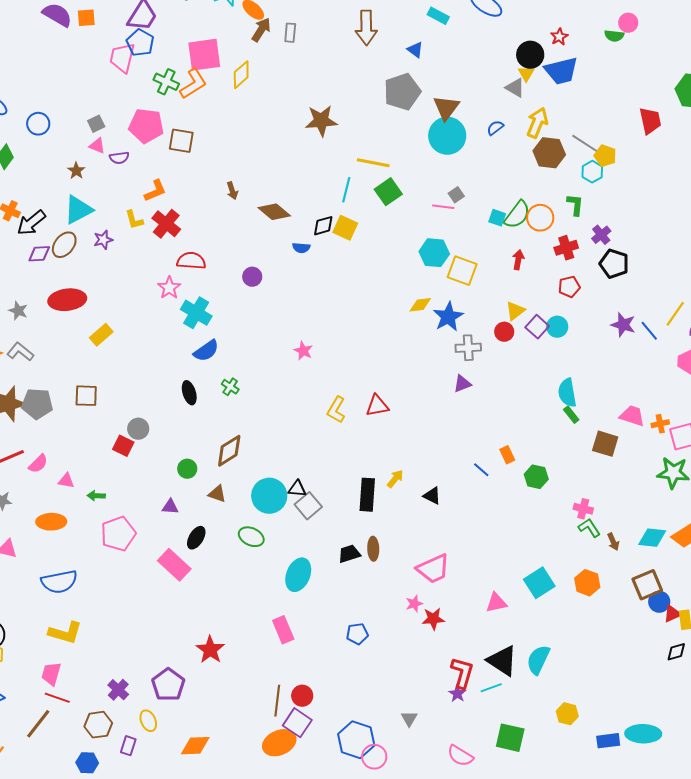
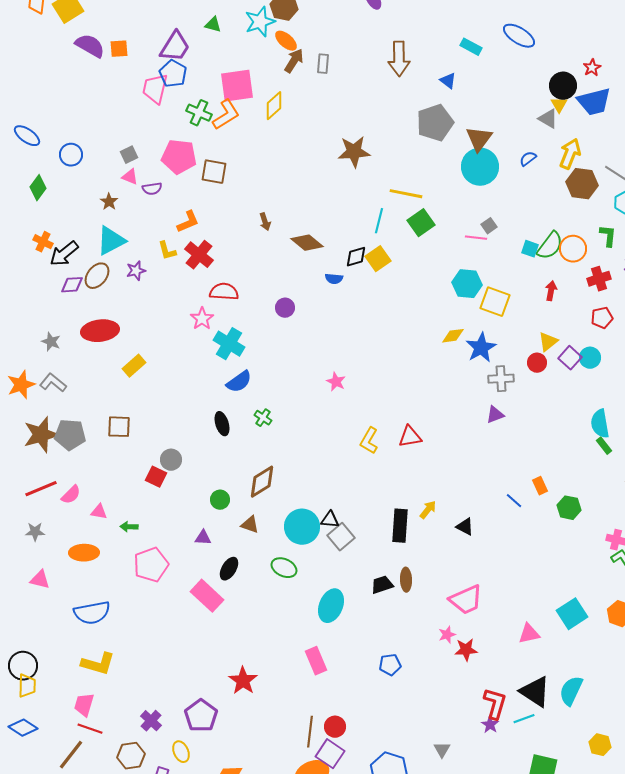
yellow square: (345, 228) -> (378, 259), turned 30

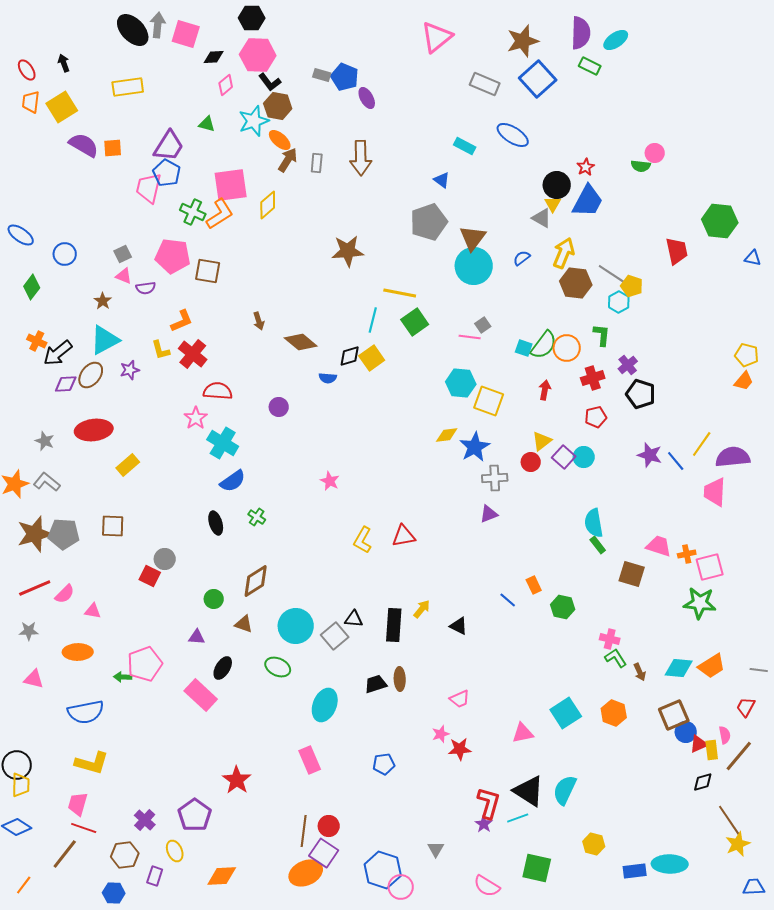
brown arrow: (399, 59) -> (361, 158), moved
blue trapezoid: (594, 102) -> (588, 201), turned -48
black triangle: (330, 520) -> (354, 619), moved
green arrow: (129, 527) -> (123, 677), moved
pink trapezoid: (466, 600) -> (460, 699), size x0.6

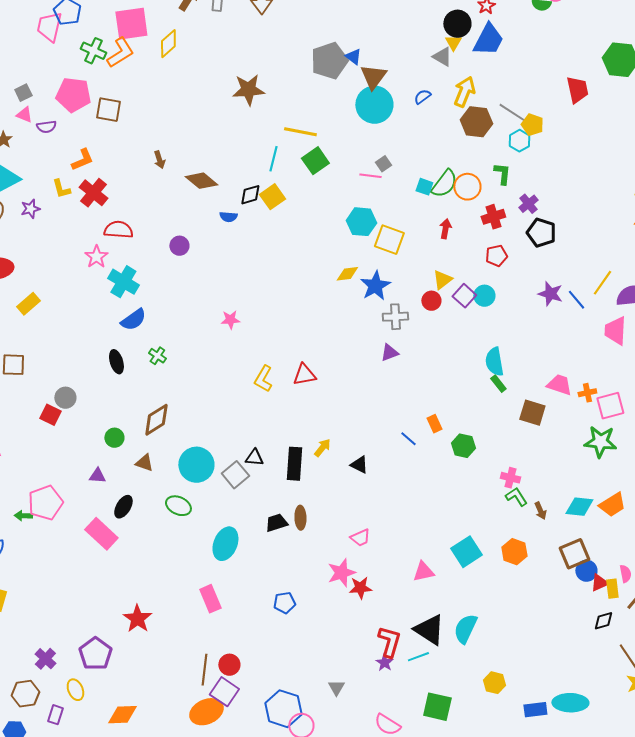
blue triangle: (442, 180) -> (353, 57), moved
pink star: (330, 481) -> (230, 320), turned -30
pink star: (441, 734) -> (341, 573), size x1.6

